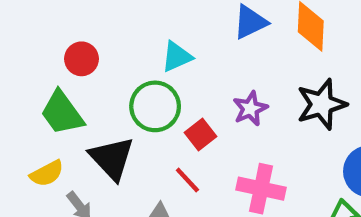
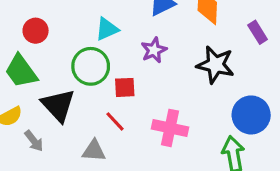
black star: (322, 104) -> (215, 65), turned 30
purple star: (250, 109) -> (154, 50), moved
red square: (200, 135) -> (125, 87), turned 35

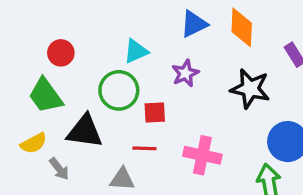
black triangle: (58, 105) -> (85, 131), turned -39
red line: (115, 121) -> (144, 148), turned -45

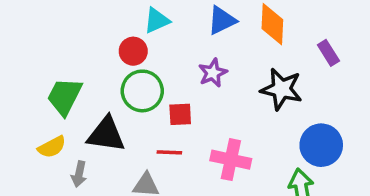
cyan triangle: (136, 51) -> (157, 20), moved
red circle: (61, 53) -> (133, 51), moved
green trapezoid: (46, 96) -> (65, 96), turned 63
gray arrow: (59, 169) -> (79, 174), turned 50

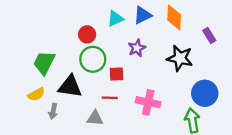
cyan triangle: (157, 20) -> (115, 19), moved

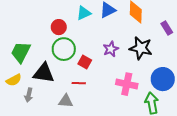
purple star: (137, 48) -> (111, 49), moved
red square: (117, 74) -> (85, 62), turned 32
pink cross: (148, 102) -> (127, 84), moved

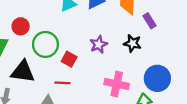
red circle: (59, 27) -> (21, 26), moved
purple rectangle: (167, 28) -> (149, 21), moved
black star: (141, 48) -> (132, 43), size x0.7

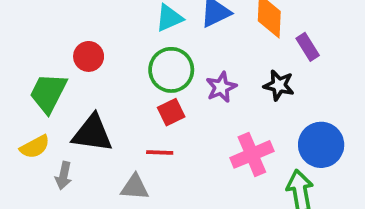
green circle: (45, 44) -> (171, 70), moved
red square: (69, 59) -> (171, 112), turned 35
pink cross: (117, 84) -> (252, 154), turned -35

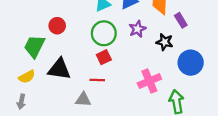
purple star: (221, 87) -> (137, 29), moved
blue circle: (321, 145) -> (191, 63), moved
gray arrow: (64, 176) -> (21, 102), moved

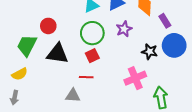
black star: (165, 42) -> (150, 52), moved
blue circle: (191, 63) -> (174, 45), moved
black triangle: (59, 69) -> (57, 54), moved

